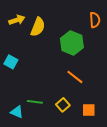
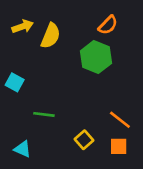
orange semicircle: (95, 20) -> (108, 25), moved, turned 49
orange line: (75, 77) -> (120, 120), moved
green line: (35, 102) -> (44, 114), moved

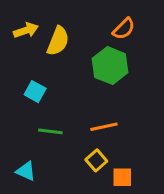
cyan square: (15, 82) -> (35, 92), moved
orange line: (120, 120) -> (104, 127), moved, turned -50
orange square: (119, 146) -> (122, 177), moved

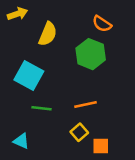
orange semicircle: (124, 29) -> (102, 24), turned 78
yellow arrow: (26, 30) -> (18, 14), moved
cyan square: (35, 92) -> (29, 76), size x1.6

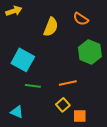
yellow semicircle: (48, 34) -> (51, 27), moved
green hexagon: (91, 54) -> (90, 52), moved

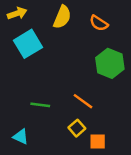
yellow semicircle: (51, 27) -> (62, 17), moved
cyan square: (23, 60) -> (28, 44), moved, turned 30
orange line: (68, 83) -> (83, 101), turned 48

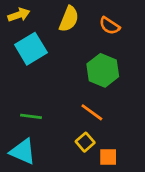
green hexagon: (110, 63) -> (103, 70), moved
green line: (40, 105) -> (31, 116), moved
cyan triangle: (21, 137) -> (23, 152), size x1.5

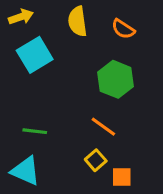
yellow semicircle: (69, 19) -> (77, 21), turned 150

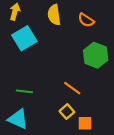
yellow arrow: (21, 17) -> (15, 12), turned -56
green hexagon: (116, 79) -> (96, 55), moved

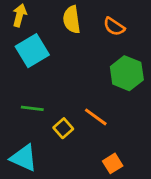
green line: (24, 91) -> (32, 108), moved
yellow square: (67, 112) -> (63, 128), moved
orange square: (85, 123) -> (113, 163), turned -32

